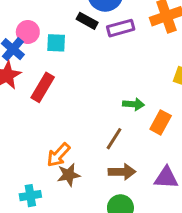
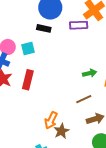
purple rectangle: (121, 28) -> (79, 25), moved, turned 30
brown line: (114, 139) -> (84, 99), turned 49

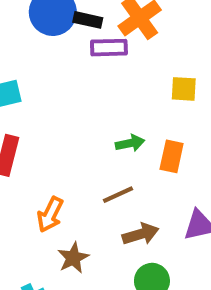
black rectangle: (44, 28) -> (88, 20), moved
orange arrow: (51, 120) -> (50, 214), moved

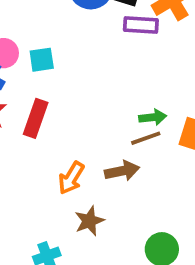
brown line: (118, 195) -> (146, 138), moved
brown arrow: (141, 234) -> (122, 171), moved

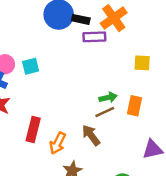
red rectangle: (36, 118) -> (33, 130), moved
brown arrow: (122, 171) -> (91, 135), turned -110

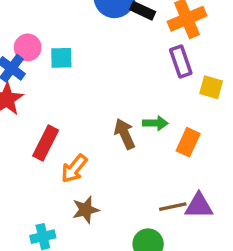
purple rectangle: (94, 37) -> (181, 62), moved, turned 60
brown line: (105, 112) -> (173, 207), moved
brown arrow: (91, 135) -> (125, 134), moved

